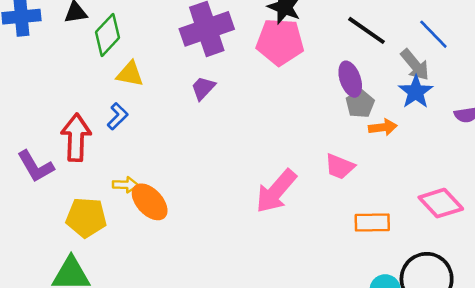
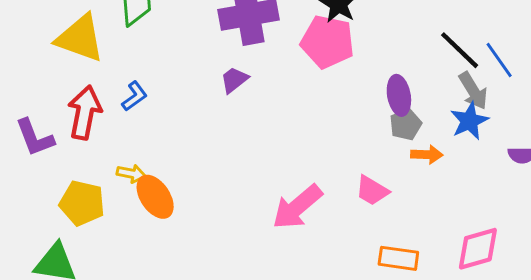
black line: (367, 30) -> (460, 50), moved
yellow triangle: (130, 74) -> (80, 38), moved, size x1.6
pink diamond: (441, 203) -> (478, 249), turned -72

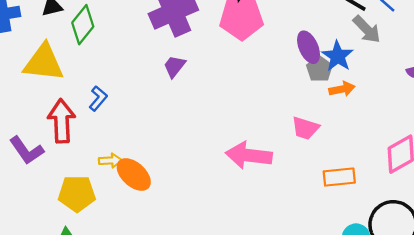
blue star: (469, 121) -> (338, 56), moved
pink arrow: (297, 207) -> (249, 155), turned 60

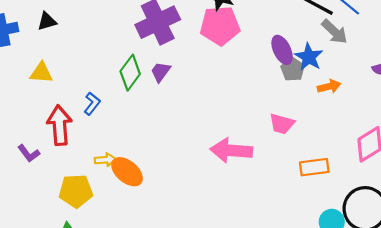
green diamond: (83, 25) -> (130, 73), moved
yellow triangle: (44, 63) -> (41, 73), size x0.6
orange arrow: (342, 89) -> (329, 86), moved
purple L-shape: (27, 150) -> (29, 153), size x0.7

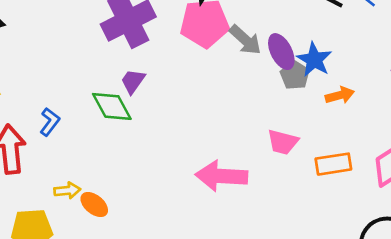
gray arrow: (334, 32) -> (245, 40), moved
green diamond: (130, 73) -> (112, 106), moved, turned -64
orange rectangle: (314, 167) -> (333, 164), moved
orange ellipse: (127, 172) -> (94, 205), size x0.7

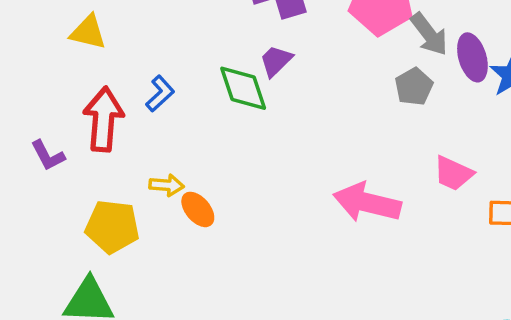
gray pentagon: (295, 75) -> (414, 87), moved

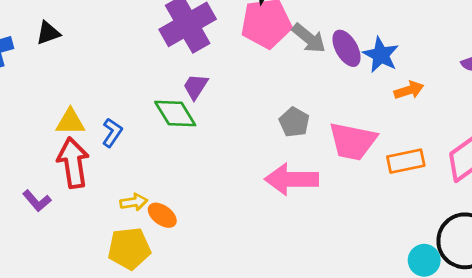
yellow triangle: (88, 32) -> (70, 122), moved
gray pentagon: (414, 87) -> (294, 122), moved
pink trapezoid: (453, 173) -> (353, 141), size x1.5
yellow pentagon: (112, 227) -> (129, 248), moved

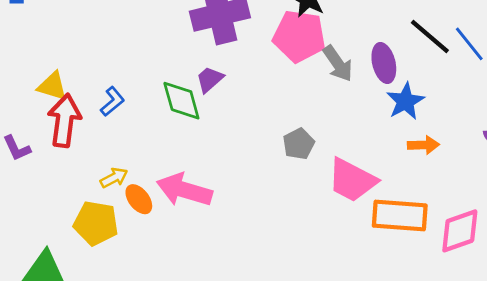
purple ellipse: (346, 48) -> (384, 63), moved
yellow triangle: (70, 122) -> (52, 86), moved
orange rectangle: (406, 161) -> (400, 216), size x1.4
pink arrow: (291, 179) -> (184, 190), moved
yellow arrow: (134, 202) -> (114, 178), turned -35

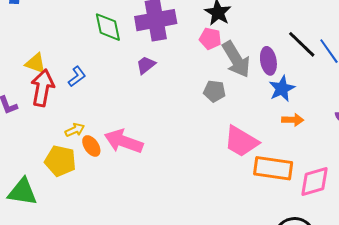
pink pentagon: (299, 36) -> (210, 39), size x0.6
gray arrow: (338, 64) -> (236, 59), size x1.4
green diamond: (181, 101) -> (108, 27), moved
gray pentagon: (299, 144) -> (214, 91), moved, turned 30

